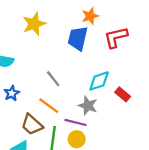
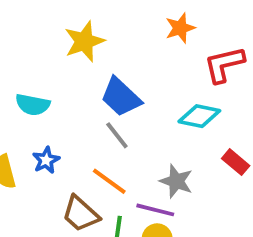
blue trapezoid: (78, 38) -> (121, 97), moved, turned -60
cyan diamond: (99, 81) -> (199, 116), moved, turned 30

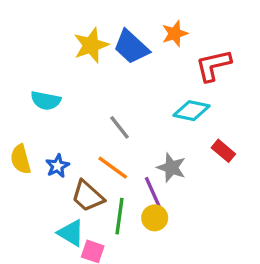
blue trapezoid: (121, 97) -> (131, 47), moved
blue star: (46, 160) -> (57, 166), moved
purple line: (155, 210) -> (153, 193), turned 52

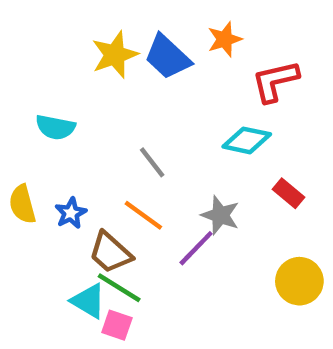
purple line: (153, 193) -> (196, 248), turned 68
green line: (119, 216) -> (119, 288), moved, turned -66
yellow circle: (155, 218) -> (299, 281), moved, size x1.4

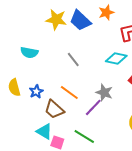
yellow star: (115, 55) -> (56, 19), turned 30
gray line: (152, 162) -> (73, 59), moved
green line: (119, 288) -> (84, 136), moved

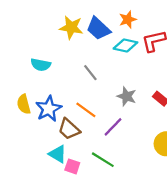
cyan diamond: (116, 58) -> (125, 45), moved
blue star: (36, 91) -> (49, 109), size x1.6
gray star: (104, 92) -> (127, 96), moved

